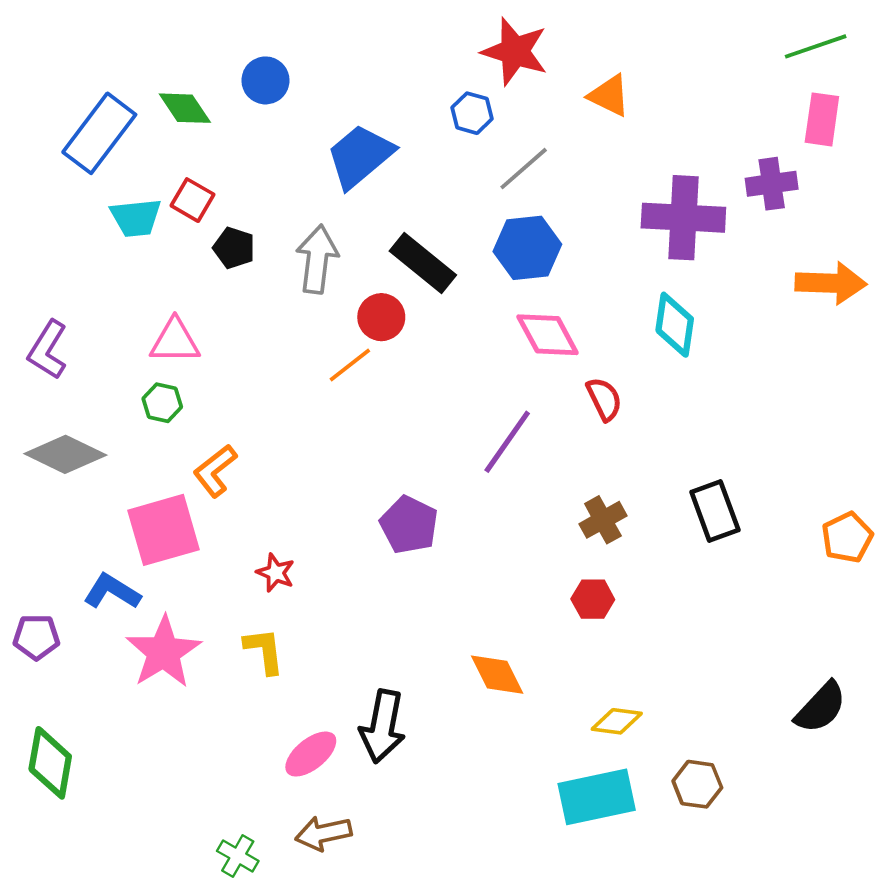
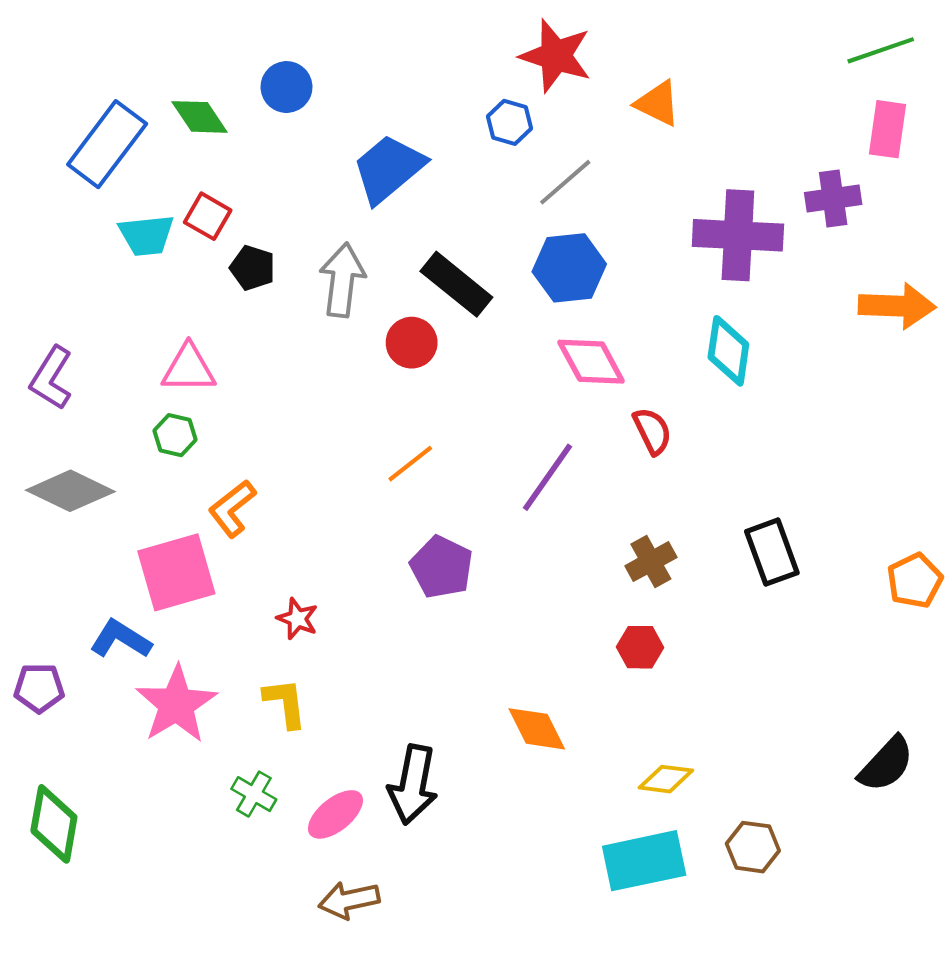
orange line: (350, 365) -> (410, 464), moved
green cross: (238, 856) -> (254, 794), moved

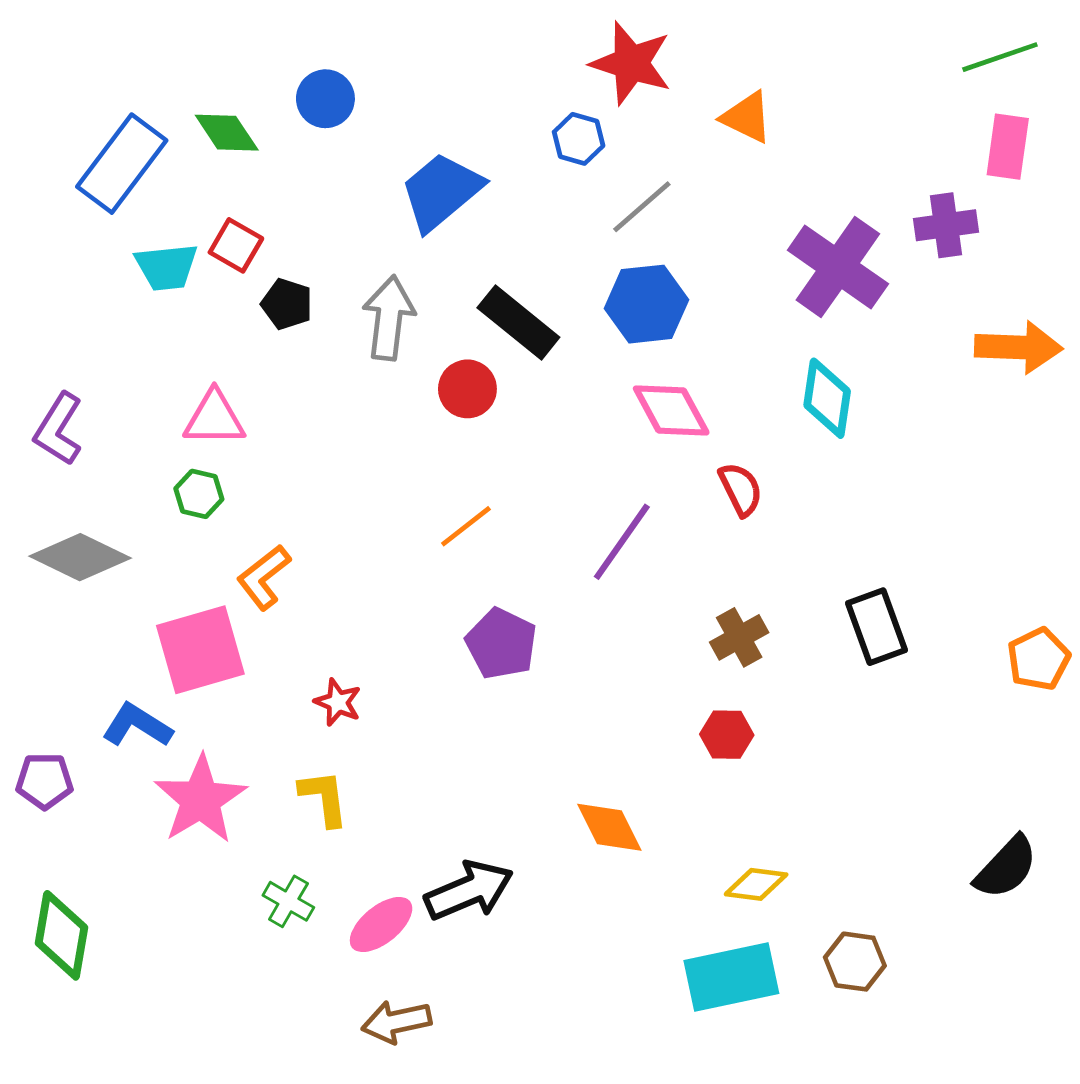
purple cross: (738, 235) -> (838, 267), turned 32
black arrow: (413, 785) -> (469, 891), turned -124

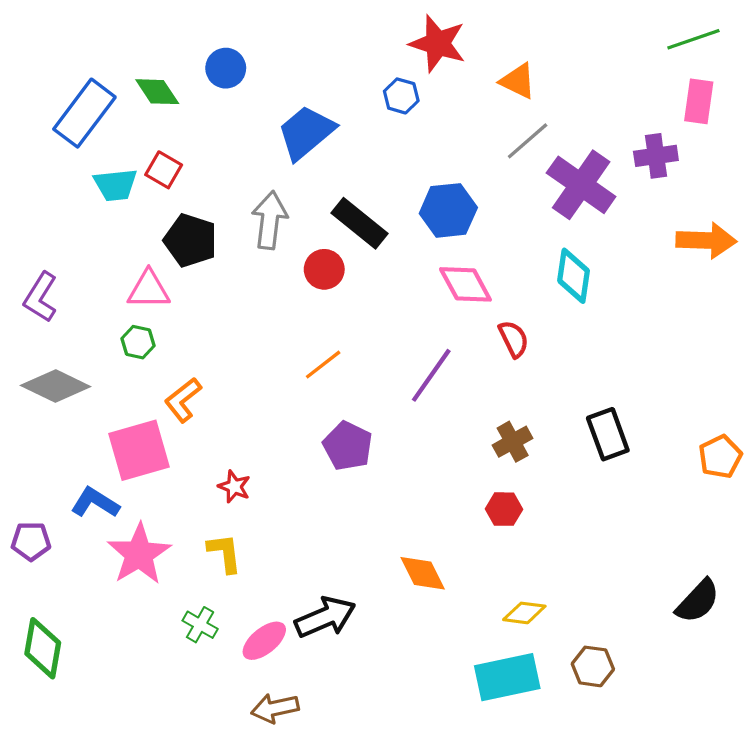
gray line: (642, 207) -> (528, 141), moved
black pentagon: (287, 304) -> (190, 240), moved, size x1.5

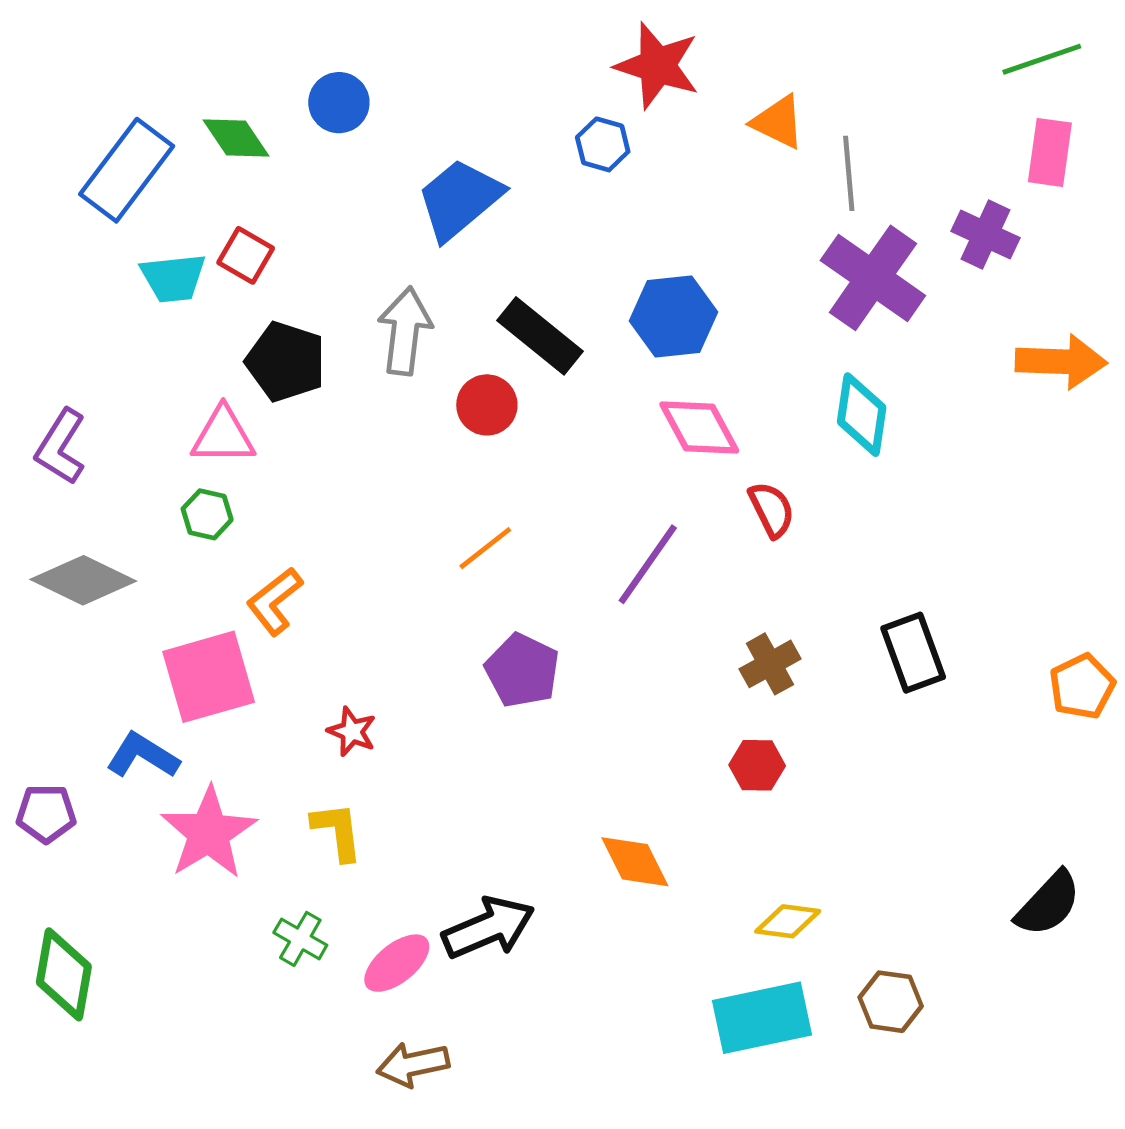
gray line: (528, 141) -> (849, 173), moved, turned -54
purple cross: (656, 156) -> (986, 234), turned 33

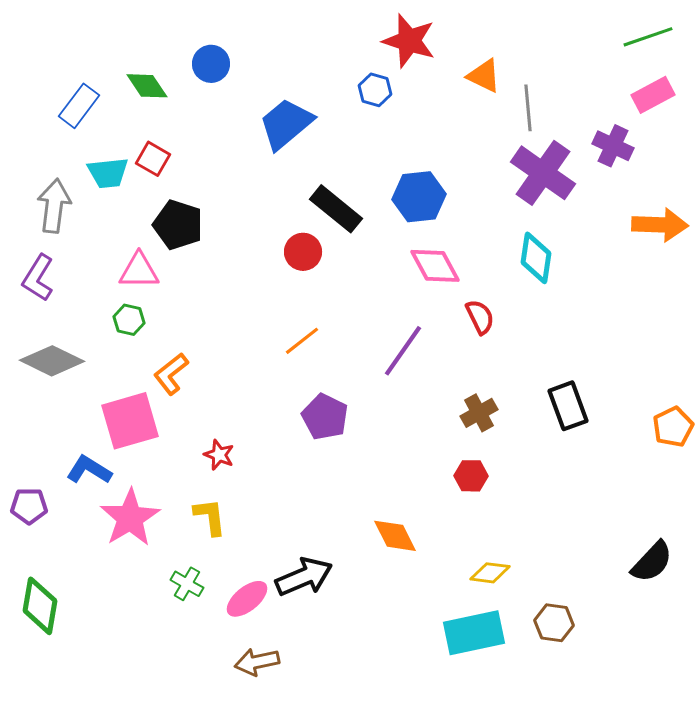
pink rectangle: (1050, 152) -> (653, 95), turned 54
blue rectangle: (127, 170) -> (79, 106), size x0.7
gray arrow: (405, 331) -> (54, 206), moved

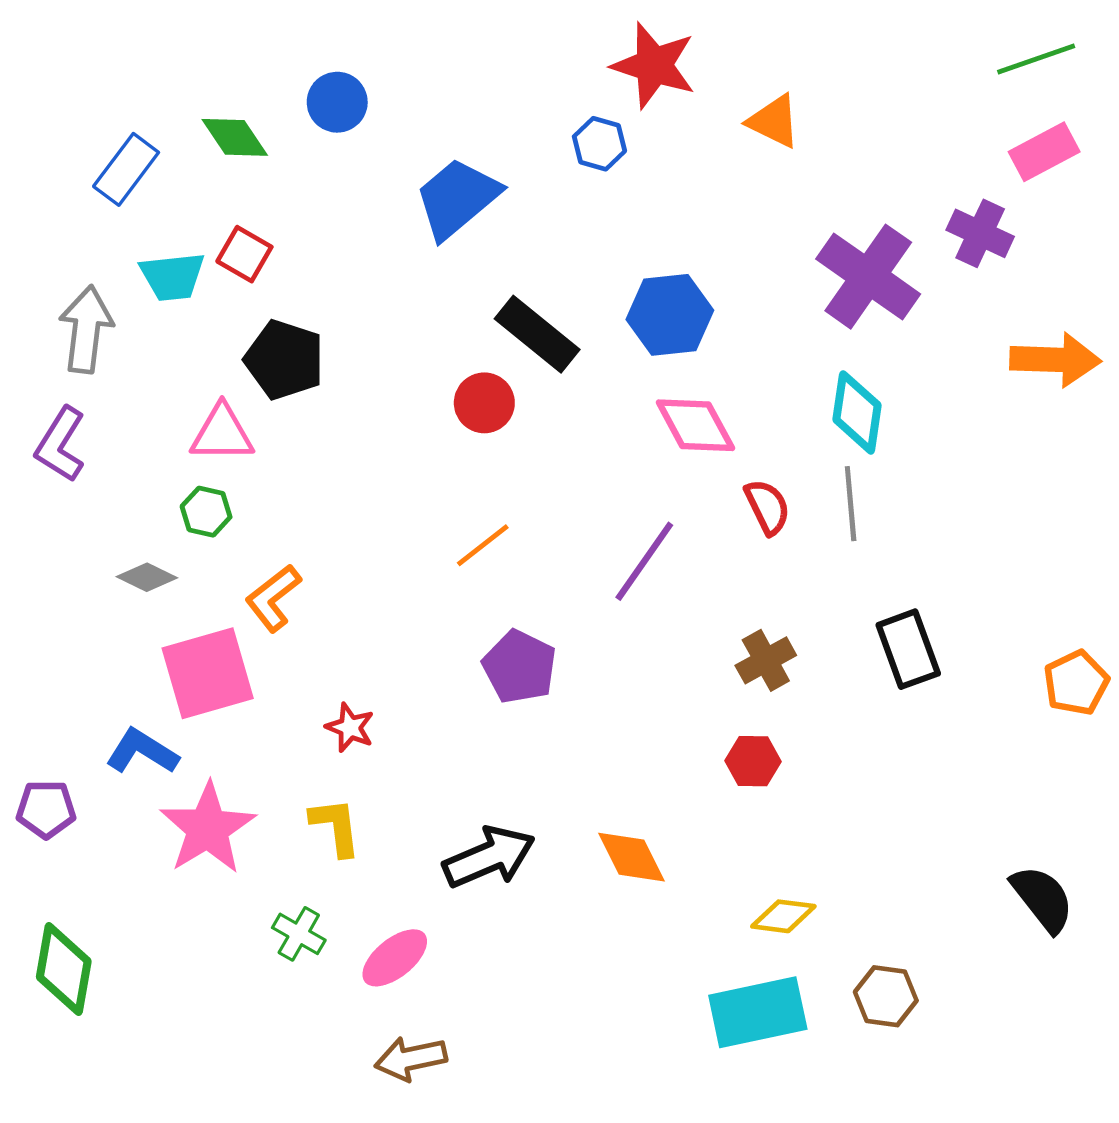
gray line: (528, 108) -> (851, 504), moved
gray diamond: (52, 361) -> (147, 577), moved, size x0.6
black semicircle: (652, 562) -> (1043, 899), turned -81
black arrow: (304, 577) -> (489, 857), moved

